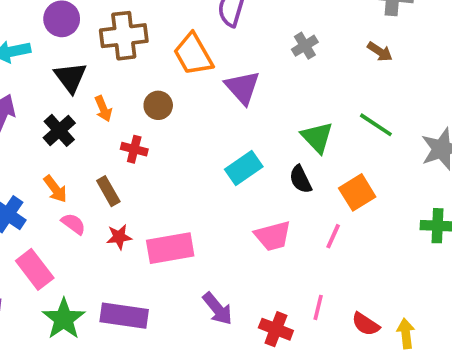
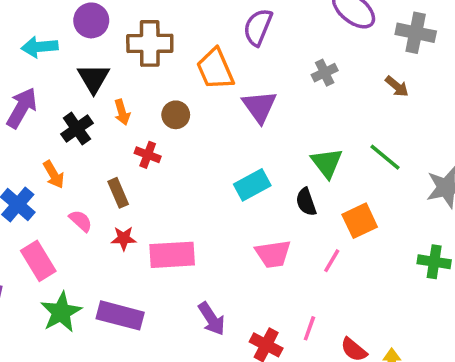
orange arrow: (55, 189) -> (54, 174), moved

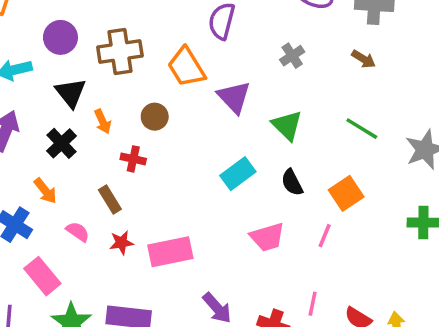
green triangle: (327, 163) -> (287, 125), moved

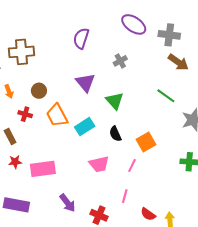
brown arrow: (363, 59) -> (178, 62), moved, size x1.5
orange trapezoid: (186, 67) -> (57, 115), moved
green line: (362, 129) -> (166, 96), moved
pink line: (313, 304) -> (125, 196), moved

